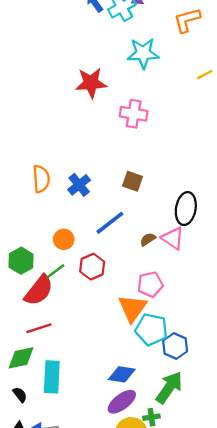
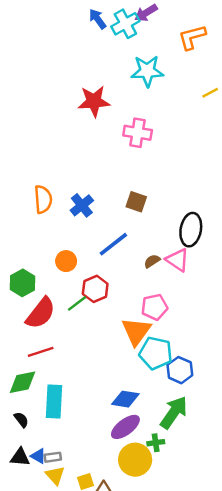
green line: (55, 271) -> (77, 303), moved

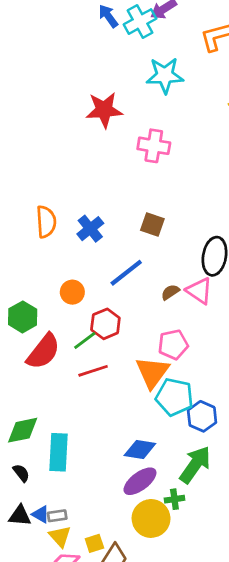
red line: (41, 352) -> (93, 371), moved

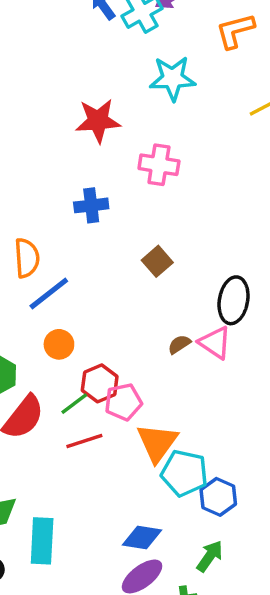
brown square: (152, 224) -> (157, 261), turned 30
blue cross: (90, 229) -> (91, 205), moved, turned 32
blue line: (126, 273) -> (49, 294), moved
pink pentagon: (173, 345) -> (123, 402), moved
green arrow: (195, 465) -> (210, 556), size x0.7

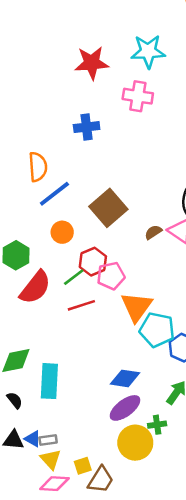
cyan star: (173, 78) -> (148, 51), moved
brown square: (157, 261) -> (108, 208), moved, size x1.6

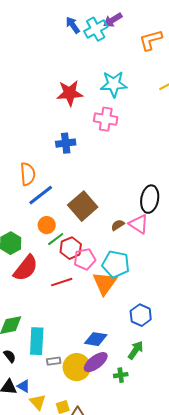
green line: (74, 277) -> (56, 239), moved
cyan pentagon: (157, 330) -> (116, 264), moved
gray rectangle: (48, 440) -> (54, 361), moved
yellow circle: (135, 443) -> (77, 367), moved

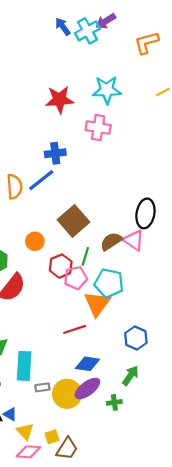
blue line: (41, 195) -> (41, 180), moved
brown semicircle: (118, 225) -> (111, 241), size x1.5
green line: (56, 239) -> (85, 256), moved, turned -36
red line: (62, 282) -> (75, 329), moved

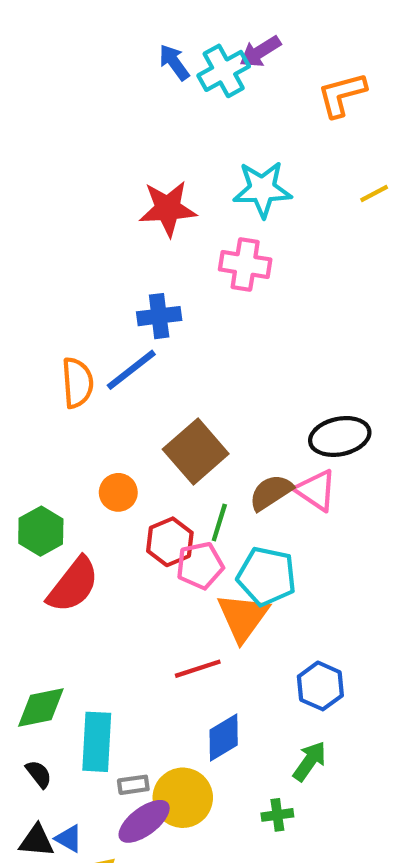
black ellipse: (145, 213) -> (340, 436), turned 68
blue diamond: (87, 364) -> (224, 738), turned -40
purple ellipse: (87, 388) -> (144, 821), moved

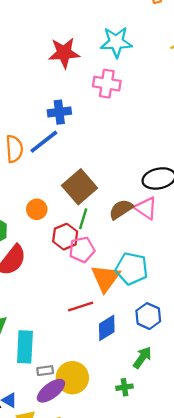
green line: (219, 522) -> (83, 219), moved
cyan pentagon: (267, 576) -> (132, 269), moved
blue diamond: (224, 738) -> (107, 328), moved

